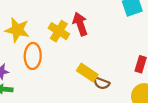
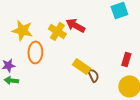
red arrow: (80, 24) -> (75, 25), turned -42
brown semicircle: (101, 83) -> (93, 75), turned -136

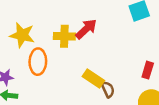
red arrow: (75, 25) -> (86, 29), turned 108
yellow cross: (57, 31) -> (64, 36), turned -30

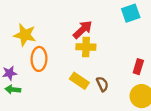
yellow cross: (64, 36) -> (86, 47), moved
yellow rectangle: (93, 78) -> (79, 81), moved

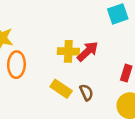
red arrow: (83, 29) -> (88, 51), moved

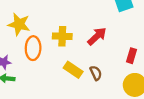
yellow cross: (68, 51) -> (62, 36), moved

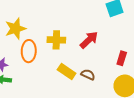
yellow star: (19, 24) -> (15, 29), turned -30
brown semicircle: (96, 73) -> (88, 75), turned -40

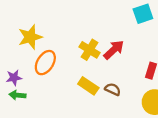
yellow cross: (56, 40) -> (89, 50), moved, turned 30
orange ellipse: (29, 51) -> (45, 63), turned 30

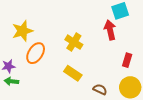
red arrow: (114, 50) -> (110, 30), moved, turned -60
brown semicircle: (113, 89) -> (100, 89), moved

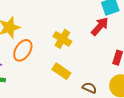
red arrow: (110, 30) -> (100, 26), turned 54

